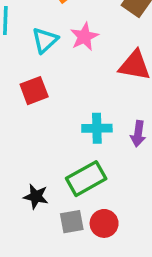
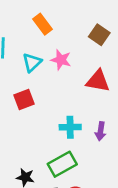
pink star: (84, 37) -> (61, 60), turned -30

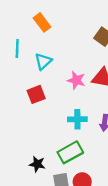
orange rectangle: (42, 24) -> (42, 22), moved
pink star: (61, 60) -> (76, 80), moved

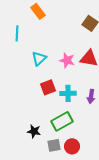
cyan triangle: (43, 61) -> (39, 58), moved
red square: (36, 94) -> (48, 87), moved

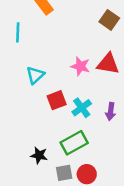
cyan triangle: (39, 58) -> (35, 75), moved
cyan cross: (68, 93) -> (82, 108), turned -35

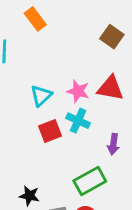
cyan triangle: (35, 75) -> (41, 96), moved
cyan cross: (82, 108) -> (78, 121), moved, turned -30
green rectangle: (74, 143) -> (90, 181), moved

